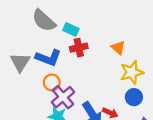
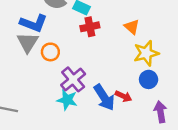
blue L-shape: (48, 58) -> (34, 23), moved
orange circle: (52, 82) -> (50, 52), moved

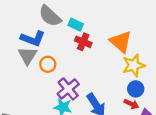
red cross: (90, 27) -> (83, 42), turned 35
orange triangle: (132, 27) -> (121, 42), size x1.6
red arrow: (123, 96) -> (131, 104), moved

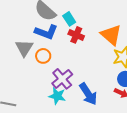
cyan rectangle: (76, 25) -> (69, 19), turned 32
blue L-shape: (33, 39) -> (46, 32), moved

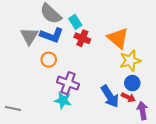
gray triangle: (24, 48) -> (29, 36), moved
purple cross: (62, 79) -> (68, 83), turned -30
blue arrow: (88, 94) -> (110, 96), moved

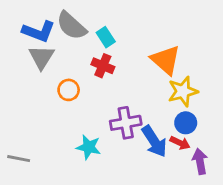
blue L-shape: (52, 35) -> (39, 31), moved
red cross: (82, 38) -> (103, 66), moved
purple cross: (68, 83) -> (126, 123), moved, turned -30

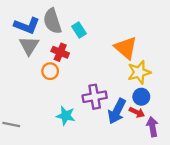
gray semicircle: (71, 26) -> (52, 21), turned 30
red cross: (103, 66) -> (60, 52), moved
blue arrow: (154, 141) -> (117, 111), turned 60

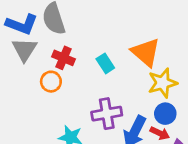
cyan rectangle: (79, 30) -> (105, 63), moved

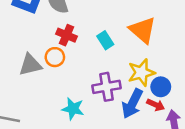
gray triangle: (24, 49) -> (30, 65), moved, turned 45
yellow star: (163, 83) -> (141, 73), moved

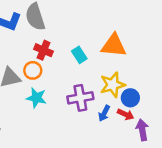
orange triangle: (143, 30) -> (114, 45), turned -36
blue arrow: (132, 104) -> (104, 113), size x0.6
cyan star: (73, 109) -> (36, 98), moved

